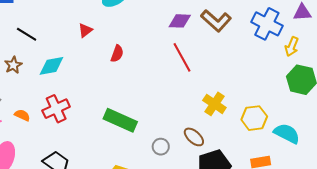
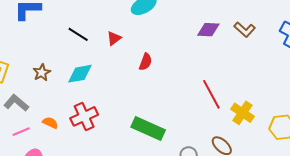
brown L-shape: (216, 21) -> (245, 30), size x0.7
black line: (27, 34) -> (78, 34), moved
red line: (182, 57) -> (211, 94), moved

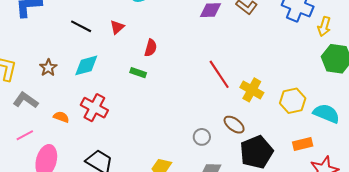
red cross: (84, 116) -> (94, 108), turned -32
green rectangle: (148, 129) -> (138, 73), moved, size x0.5
pink line: (21, 132) -> (25, 135), moved

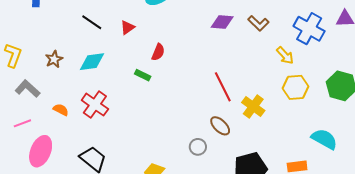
yellow arrow: (324, 26) -> (285, 55), moved, turned -66
yellow hexagon: (293, 101) -> (295, 87), moved
brown ellipse: (234, 125) -> (220, 126), moved

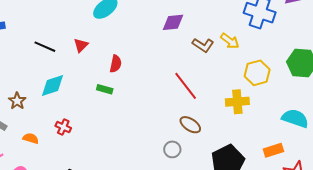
brown L-shape: (258, 23) -> (203, 45), moved
yellow arrow: (285, 55) -> (230, 41), moved
brown star: (54, 59) -> (17, 101), moved
red cross: (95, 105) -> (63, 127), size x0.6
yellow cross: (253, 106) -> (237, 102), moved, turned -30

